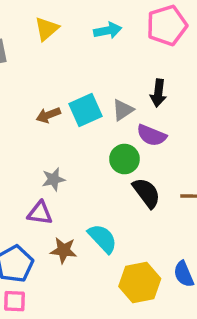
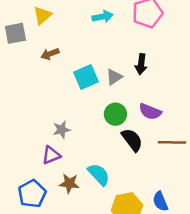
yellow triangle: (47, 29) -> (42, 15), moved
brown arrow: (48, 115) -> (50, 54), moved
purple semicircle: (152, 135) -> (150, 112), moved
purple triangle: (40, 213) -> (51, 155), turned -30

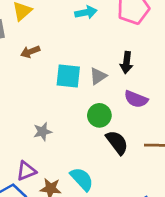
cyan square: (86, 77) -> (68, 76), turned 30
purple semicircle: (150, 112) -> (136, 99), moved
purple triangle: (51, 155) -> (26, 171), moved

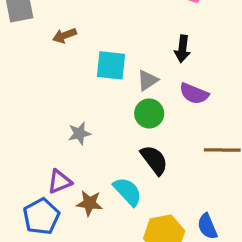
gray triangle: (98, 76) -> (148, 80), moved
black semicircle: (117, 142) -> (154, 160), moved

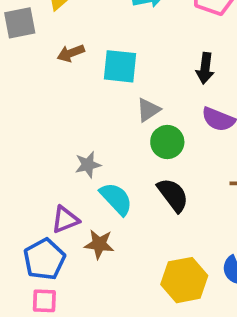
cyan square: (111, 65) -> (120, 66), moved
gray triangle: (148, 80) -> (148, 110), moved
cyan semicircle: (128, 192) -> (116, 199), moved

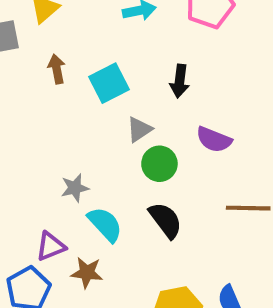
brown arrow: (71, 53) -> (57, 69), turned 100
cyan square: (120, 66) -> (109, 83), turned -33
black arrow: (205, 68) -> (180, 81), moved

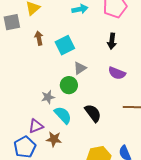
black arrow: (180, 81) -> (112, 41), moved
green circle: (159, 164) -> (69, 85), moved

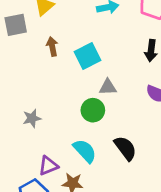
gray triangle: (80, 68) -> (108, 87), turned 32
gray star: (48, 97) -> (32, 118), moved

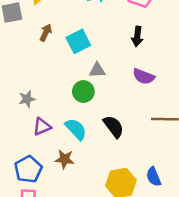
brown arrow: (52, 47) -> (46, 33), turned 36
purple triangle: (48, 166) -> (42, 127), moved

